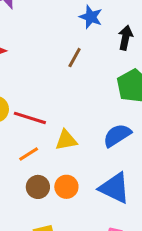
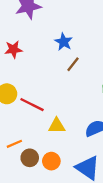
blue star: (91, 17) -> (64, 42), moved
orange line: (29, 154) -> (14, 144), moved

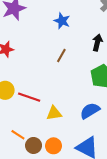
blue star: (64, 42) -> (62, 21), moved
orange line: (14, 144) -> (18, 135), turned 64

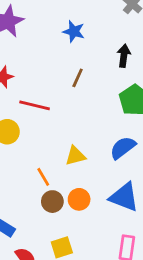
red line: (29, 97) -> (35, 105), moved
orange line: (18, 135) -> (43, 177), moved, turned 32

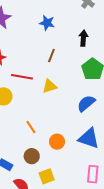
yellow triangle: (75, 156) -> (49, 86), moved
brown circle: (52, 202) -> (32, 156), moved

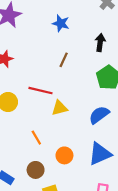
red line: (22, 77) -> (40, 91), moved
yellow triangle: (49, 86) -> (60, 108), moved
blue triangle: (89, 138) -> (100, 154), turned -45

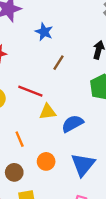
blue star: (61, 23) -> (44, 32), moved
blue semicircle: (99, 115) -> (72, 124), moved
blue triangle: (100, 154) -> (83, 165), turned -35

